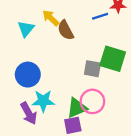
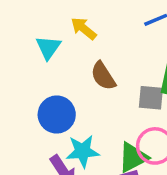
brown semicircle: (66, 30) -> (103, 76), moved

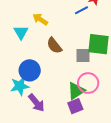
cyan star: (83, 151) -> (20, 86), moved

